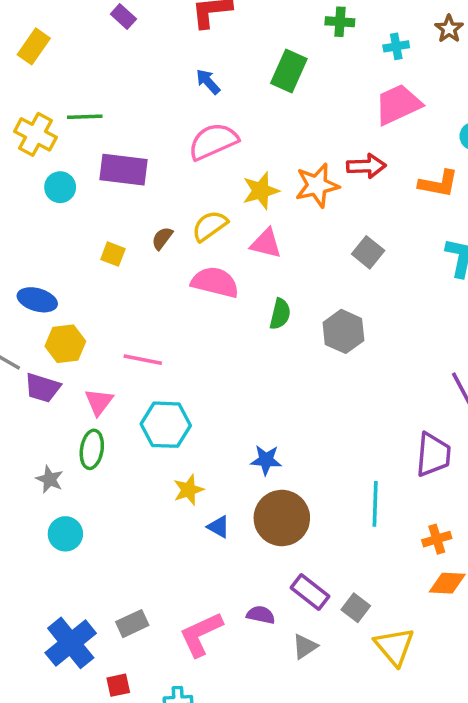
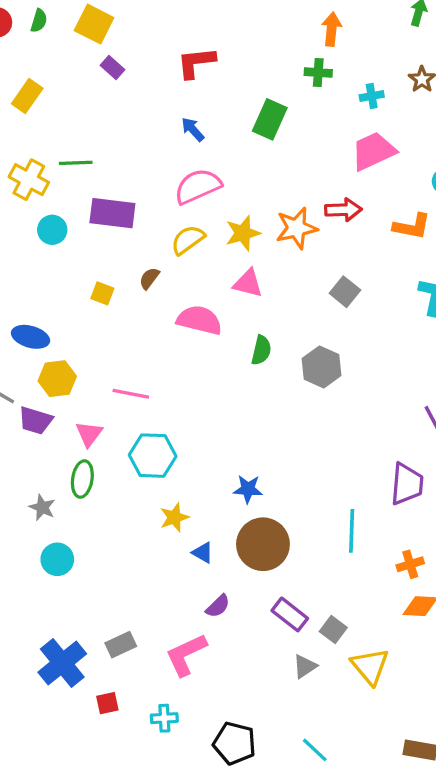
yellow semicircle: (210, 226) -> (188, 240), moved
purple semicircle: (261, 615) -> (218, 606), moved, turned 124
gray triangle: (305, 646) -> (305, 666), moved

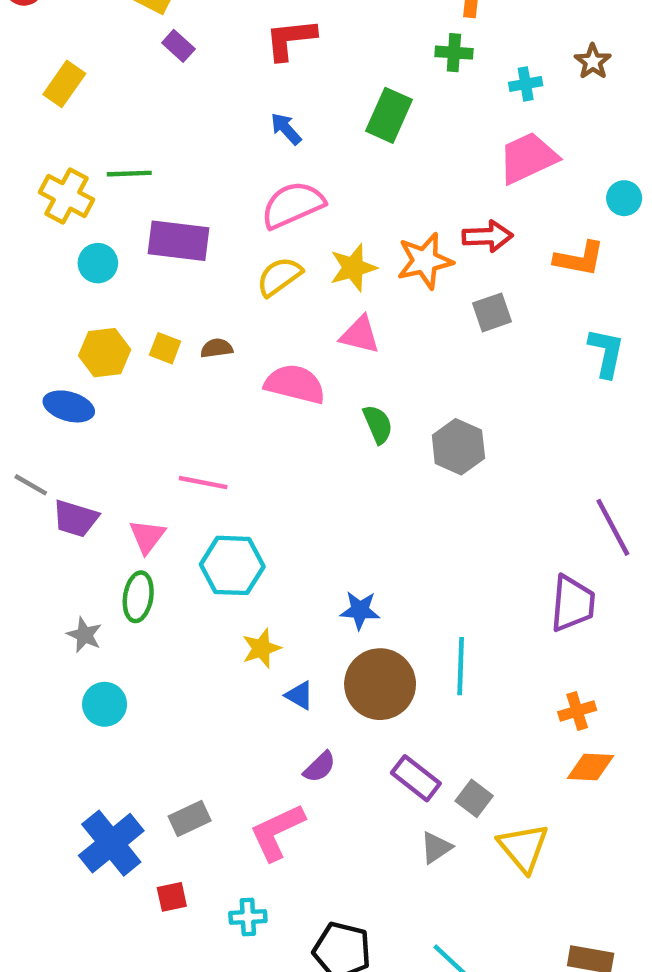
brown semicircle: (149, 278) -> (217, 348), moved, turned 45
gray square: (345, 292) -> (492, 312), moved, turned 32
green semicircle: (261, 350) -> (378, 424), turned -36
yellow hexagon: (57, 379) -> (105, 353), moved
cyan line: (352, 531) -> (461, 666), moved

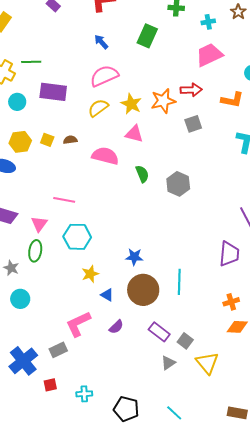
yellow star: (353, 268) -> (131, 104), turned -30
pink L-shape: (277, 832) -> (78, 324), moved

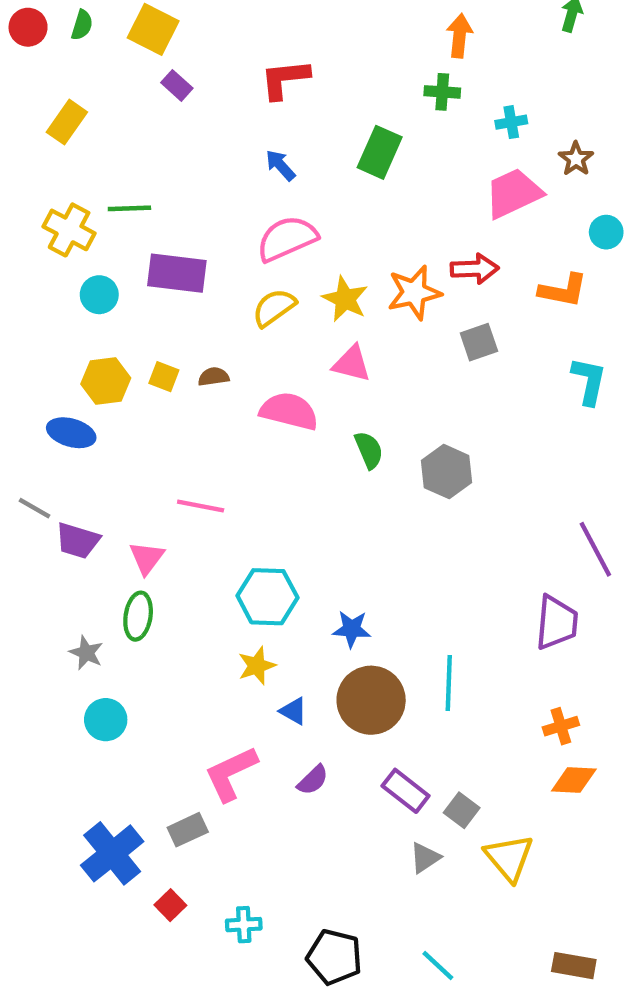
brown star: (238, 12) -> (576, 159), moved
cyan hexagon: (77, 237) -> (267, 597), moved
red square: (50, 385) -> (170, 905), turned -32

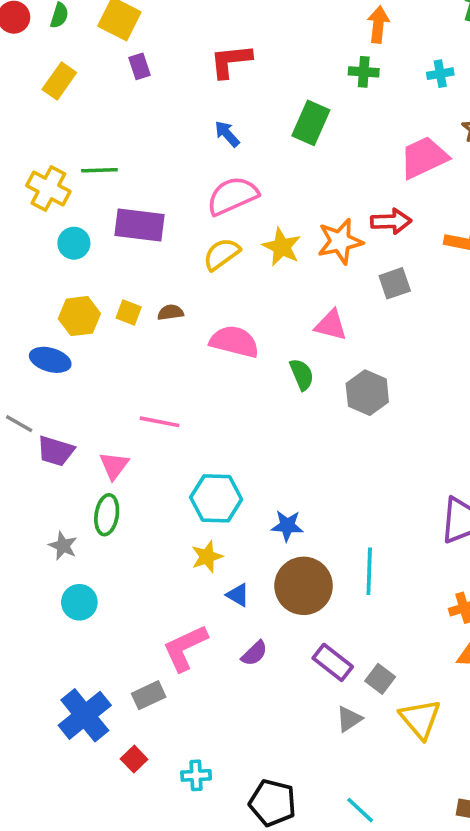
purple rectangle: (177, 85) -> (140, 66), turned 30
yellow rectangle: (67, 122) -> (59, 81), moved
cyan cross: (511, 122) -> (440, 74), moved
pink triangle: (352, 364) -> (331, 325), moved

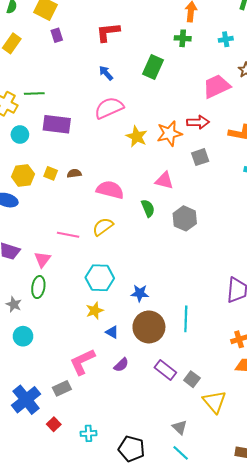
yellow semicircle: (222, 254) -> (103, 227), moved
gray triangle: (349, 719) -> (180, 427), moved, turned -42

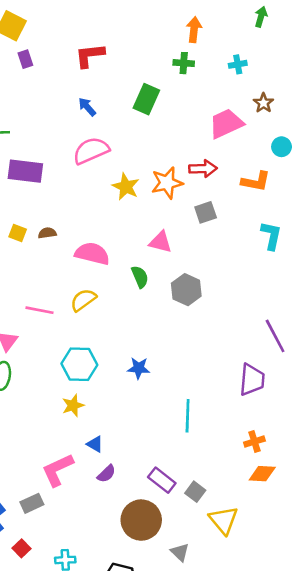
blue star: (140, 293) -> (139, 368), moved
brown circle: (149, 327) -> (141, 520), moved
blue triangle: (112, 332) -> (95, 444), moved

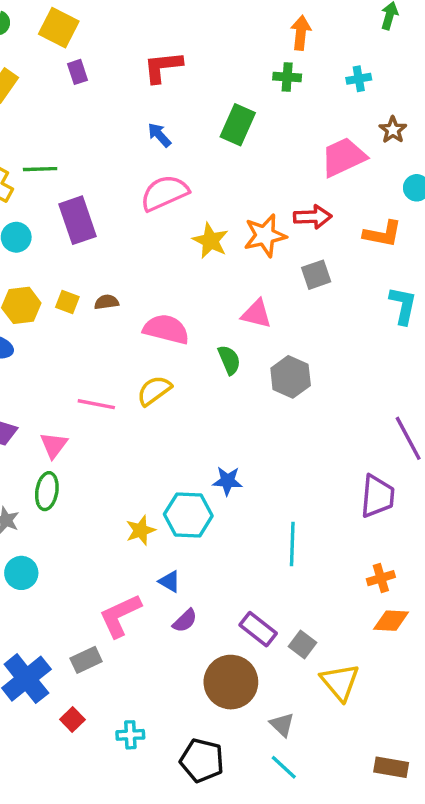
purple rectangle: (25, 171) -> (78, 220), turned 64
cyan hexagon: (79, 364) -> (188, 515), moved

